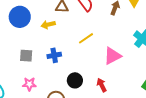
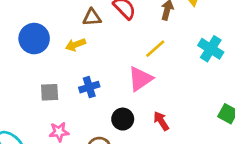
yellow line: (86, 38) -> (155, 49), moved
pink triangle: (112, 56) -> (140, 79), moved

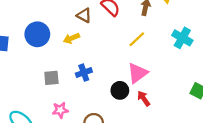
brown triangle: (92, 17) -> (84, 15), turned 35
pink triangle: (140, 79) -> (138, 73), moved
black circle: (123, 119) -> (120, 90), moved

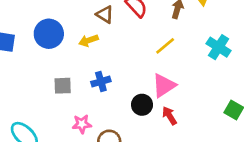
pink star: (60, 110) -> (82, 124), moved

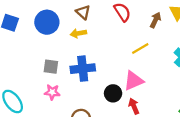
brown triangle: (105, 14) -> (83, 12), moved
blue cross: (101, 82) -> (83, 69), size x1.5
pink star: (82, 124) -> (52, 92), moved

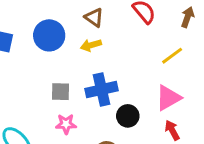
black circle: (113, 93) -> (128, 116), moved

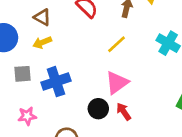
gray square: (61, 92) -> (22, 74), moved
black circle: (128, 116) -> (98, 109), moved

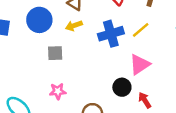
blue cross: (56, 82) -> (111, 34), moved
red arrow: (124, 111) -> (145, 100), moved

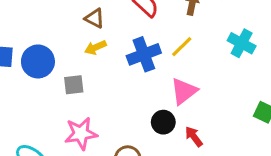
blue circle: (39, 20) -> (38, 61), moved
pink star: (58, 91) -> (81, 134), size x1.5

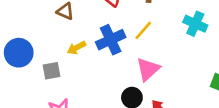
yellow arrow: (95, 47) -> (76, 48), moved

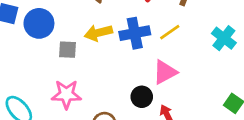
yellow arrow: (76, 48) -> (98, 33), size x1.4

